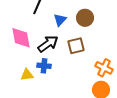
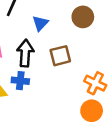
brown circle: (85, 18) -> (83, 17), moved
black arrow: (48, 44) -> (25, 53), turned -50

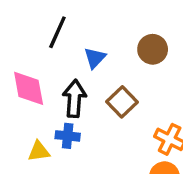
brown square: (60, 56) -> (122, 102), turned -30

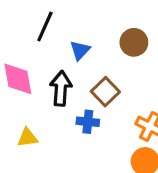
blue cross: (68, 136) -> (88, 122), moved

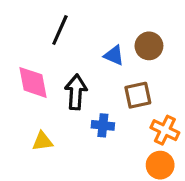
blue triangle: (80, 50) -> (114, 55), moved, turned -50
brown square: (105, 92) -> (138, 95), moved, turned 32

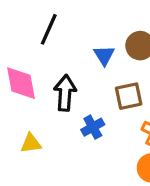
blue triangle: (114, 55) -> (104, 55), turned 35
blue cross: (103, 125) -> (93, 127), turned -35

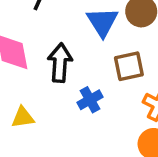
blue triangle: (104, 55) -> (102, 22), size x1.4

